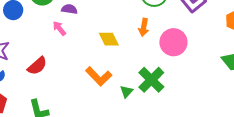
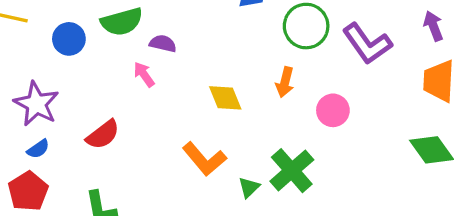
pink circle: (173, 42) -> (333, 110), size x0.7

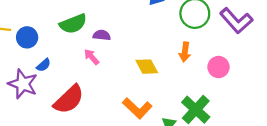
blue circle: (69, 39) -> (27, 37), moved
red semicircle: (103, 135) -> (69, 99), size x1.4
blue semicircle: (38, 149) -> (44, 65), moved

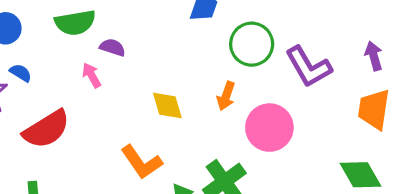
blue semicircle: (44, 65) -> (21, 73), turned -120
pink circle: (218, 67) -> (269, 128), size x1.5

